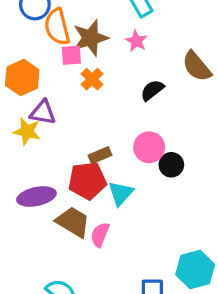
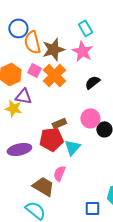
pink star: (136, 41) -> (82, 51), size x1.5
pink square: (71, 55) -> (34, 70), moved, turned 32
orange cross: (92, 79) -> (54, 75), size x1.6
brown trapezoid: (73, 222) -> (43, 186), moved

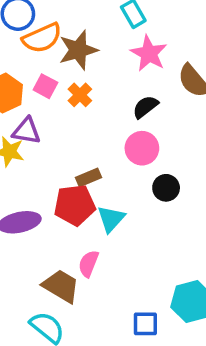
orange semicircle: (32, 42) -> (42, 38), turned -100
pink star: (82, 51) -> (149, 53), moved
orange cross: (54, 75) -> (80, 95), size x0.6
pink circle: (90, 118) -> (142, 148), moved

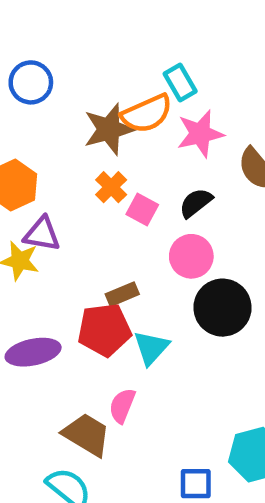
orange semicircle: (42, 38) -> (147, 114), moved
pink star: (149, 53) -> (200, 134), turned 30
pink square: (45, 86) -> (142, 209), moved
black circle: (166, 188) -> (222, 308), size x1.6

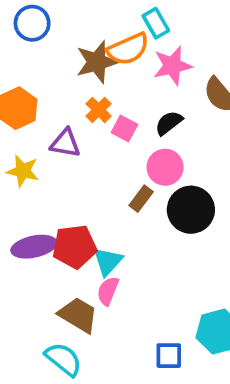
purple triangle: (42, 234) -> (65, 143), moved
brown rectangle: (122, 294) -> (141, 199), moved, turned -30
red pentagon: (104, 330) -> (75, 247), moved
cyan triangle: (151, 348) -> (108, 261), moved

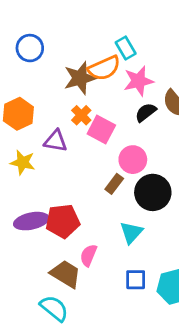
black semicircle: (169, 123) -> (146, 112), moved
pink square: (124, 128) -> (101, 130), size x1.4
cyan triangle: (108, 261) -> (131, 232), moved
blue square: (169, 356) -> (136, 280), moved

